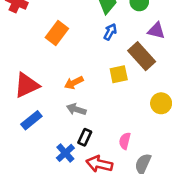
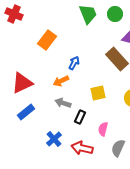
blue arrow: (110, 32) -> (74, 63), moved
yellow square: (119, 74) -> (98, 93), moved
black rectangle: (85, 137) -> (80, 117), moved

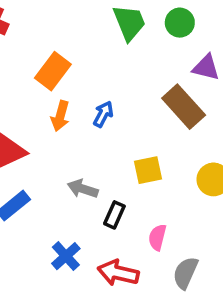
orange arrow: (61, 81) -> (60, 116), moved, turned -49

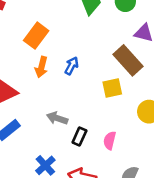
yellow square: (148, 170) -> (112, 88), moved
pink semicircle: (157, 237) -> (110, 140), moved

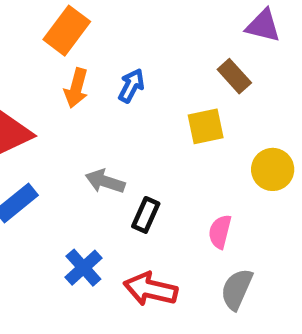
brown rectangle: (128, 60) -> (234, 76), size x0.6
pink semicircle: (110, 140) -> (220, 232), moved

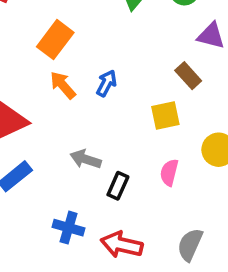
orange arrow: (76, 88) -> (63, 85), turned 124
pink semicircle: (220, 232) -> (169, 172), moved
blue cross: (83, 268) -> (69, 228), turned -32

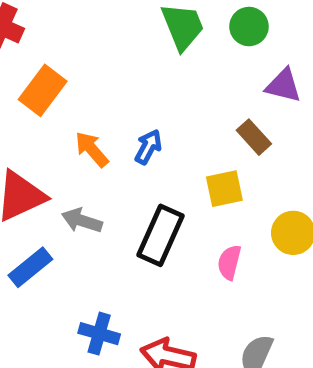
orange rectangle: (55, 40) -> (43, 90), moved
gray arrow: (86, 159) -> (82, 221), moved
black rectangle: (118, 186) -> (161, 235), moved, size x1.6

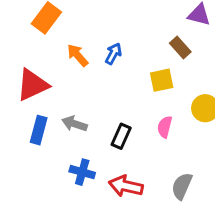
gray arrow: (82, 221) -> (74, 124), moved
black rectangle: (161, 235) -> (121, 136), moved, size x0.7
blue rectangle: (30, 267) -> (39, 130), turned -36

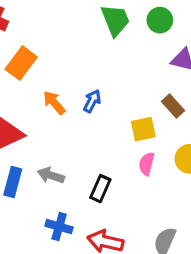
brown rectangle: (180, 47) -> (173, 106), moved
pink semicircle: (165, 127) -> (147, 164), moved

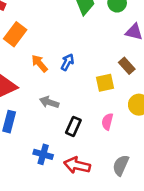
pink semicircle: (147, 164) -> (107, 122), moved
gray arrow: (51, 175) -> (49, 102), moved

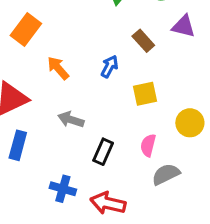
blue arrow: (67, 62) -> (110, 66), moved
brown rectangle: (127, 66) -> (143, 41), moved
gray semicircle: (121, 165) -> (166, 174), moved, turned 40

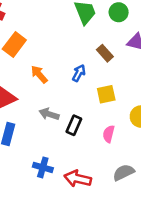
black rectangle: (103, 152) -> (74, 125), moved
gray semicircle: (166, 174) -> (124, 172), moved

